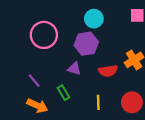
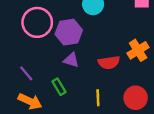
purple hexagon: (86, 44) -> (69, 32), moved

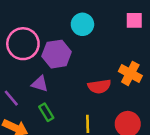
orange cross: (138, 50) -> (130, 73), turned -30
purple triangle: (71, 60) -> (40, 84), moved

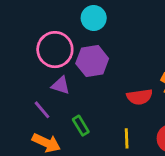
cyan circle: (82, 24) -> (94, 18), moved
purple triangle: (40, 84) -> (61, 85), moved

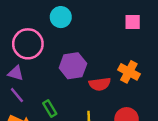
purple hexagon: (92, 61) -> (73, 66), moved
purple triangle: (61, 85) -> (16, 73), moved

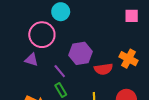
cyan circle: (61, 17) -> (61, 12), moved
purple line: (17, 95) -> (60, 71), moved

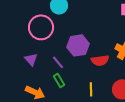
purple triangle: (31, 60) -> (31, 59), moved, turned 32

